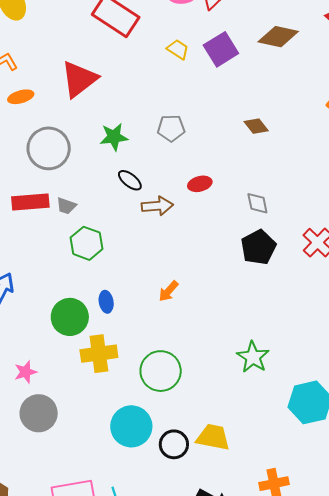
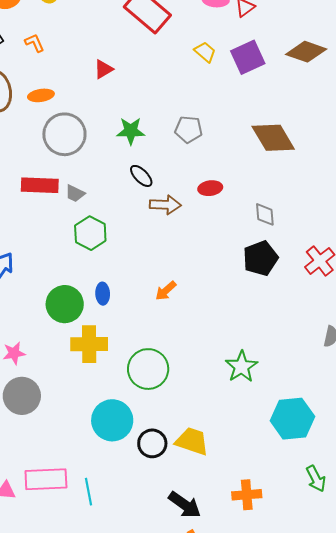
red triangle: (79, 79) -> (103, 69), size x0.5
orange ellipse: (21, 97) -> (41, 95), moved
brown diamond: (256, 126) -> (273, 138), size x1.8

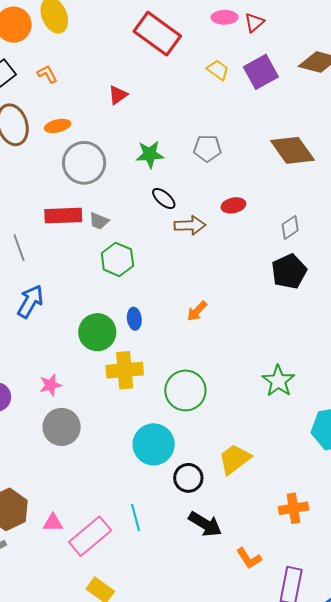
gray diamond: (265, 214) -> (290, 227), turned 65
yellow trapezoid: (192, 441) -> (235, 459), turned -51
black circle: (152, 443) -> (188, 478), moved
pink rectangle: (46, 479) -> (90, 536), moved, turned -33
black arrow: (185, 505) -> (205, 524), moved

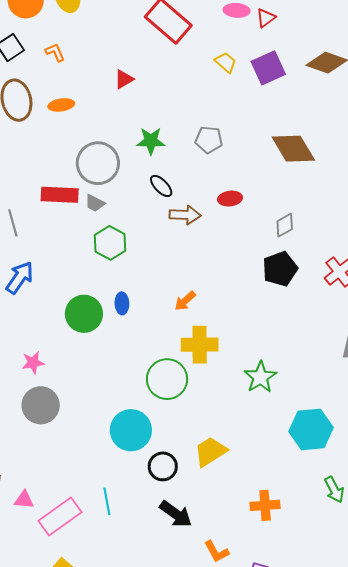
gray circle: (84, 163) -> (98, 163), moved
yellow cross: (125, 370) -> (200, 345), moved

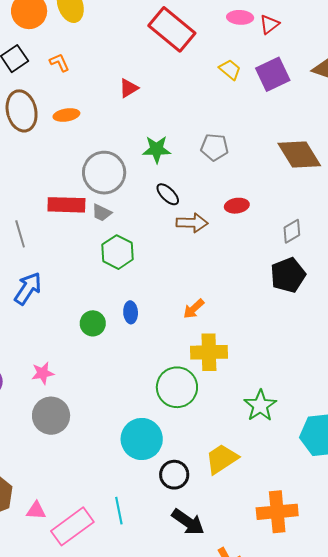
green circle: (84, 314) -> (93, 323), size x0.7
green star: (260, 377) -> (260, 406), moved
orange cross: (265, 505) -> (277, 512), size x1.4

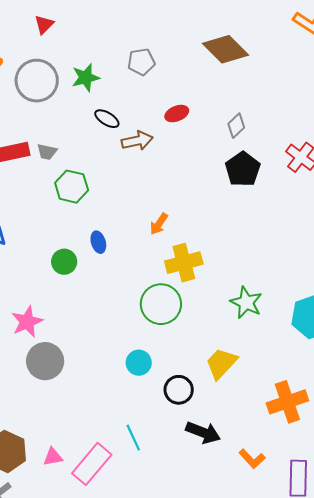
gray circle: (104, 173) -> (37, 81), moved
pink star: (43, 373) -> (27, 322), size x1.4
cyan circle: (142, 439) -> (139, 363), size x0.6

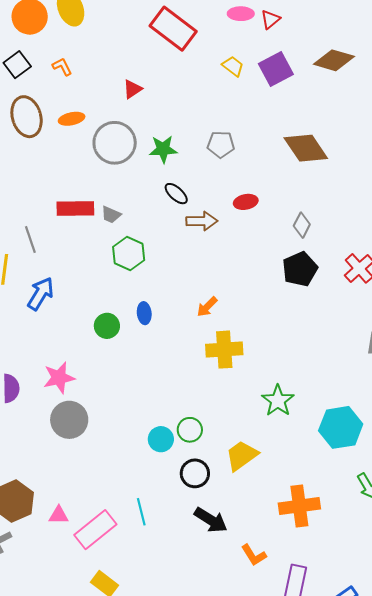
gray diamond: (236, 126) -> (302, 225), turned -30
green circle: (161, 304) -> (190, 430), moved, size x0.6

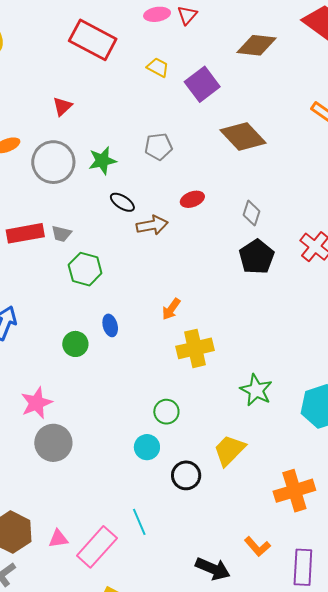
purple square: (276, 69) -> (202, 84), moved
green circle: (190, 430) -> (166, 412), moved
black arrow: (211, 520) -> (213, 569), moved

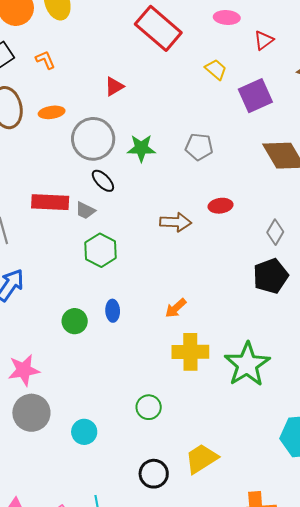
red triangle: (187, 15) -> (264, 40), moved
black ellipse: (122, 202) -> (103, 181), moved
green star: (256, 390) -> (247, 364), moved, size x1.4
cyan circle: (147, 447) -> (84, 432), moved

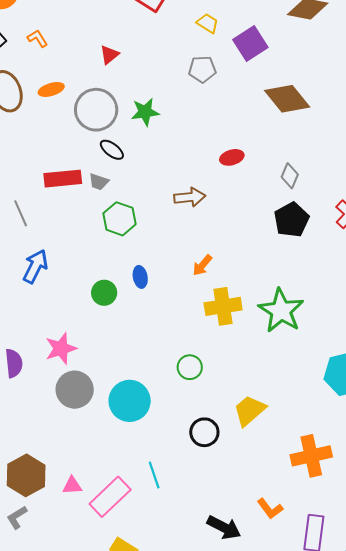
gray pentagon: (199, 147) -> (202, 69), moved
brown arrow: (176, 222) -> (190, 197), moved
cyan circle: (84, 432) -> (130, 401), size x1.6

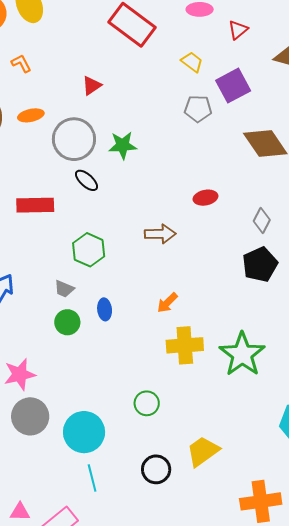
gray pentagon: (202, 69) -> (198, 109), moved
gray trapezoid: (99, 182) -> (64, 289), moved
cyan line: (154, 475) -> (92, 478), moved

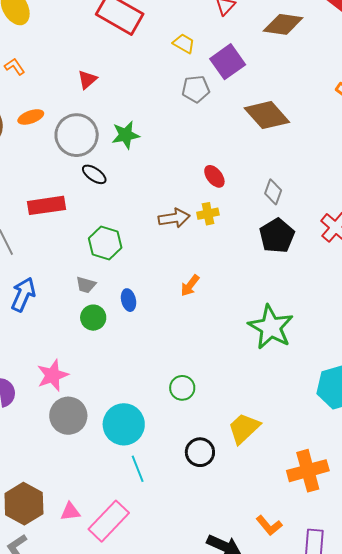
red ellipse: (205, 198) -> (214, 176), turned 70
yellow cross: (185, 345) -> (208, 214), moved, size x0.6

